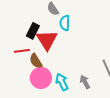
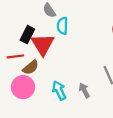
brown semicircle: (36, 61) -> (31, 67), turned -98
pink circle: (41, 78) -> (23, 87), moved

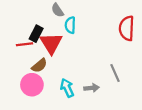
red line: (15, 56) -> (24, 44), moved
gray arrow: (84, 90) -> (92, 88), turned 112

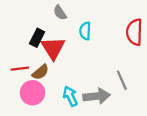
cyan semicircle: (70, 25) -> (85, 31), moved
red line: (24, 44) -> (20, 69), moved
gray arrow: (92, 88) -> (97, 96), size x1.6

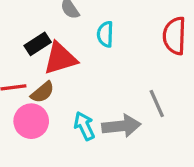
black rectangle: (37, 38) -> (38, 44), turned 30
red triangle: (53, 48) -> (60, 58), turned 45

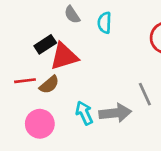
cyan semicircle: (105, 34) -> (104, 23), moved
pink circle: (31, 121) -> (40, 124), moved

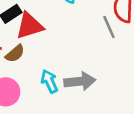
gray line: (145, 94) -> (109, 27), moved

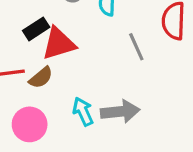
gray line: (109, 27) -> (136, 47), moved

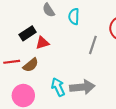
red triangle: (59, 44) -> (42, 43), size x0.6
gray line: (136, 47) -> (93, 45), turned 42

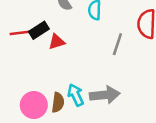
red line: (12, 62) -> (20, 33), moved
brown semicircle: (31, 65) -> (58, 103), moved, turned -42

